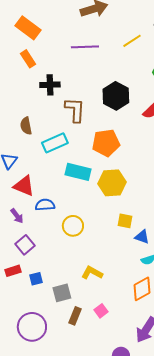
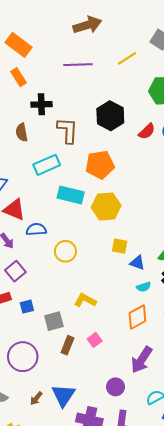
brown semicircle: (26, 126) -> (22, 132), moved

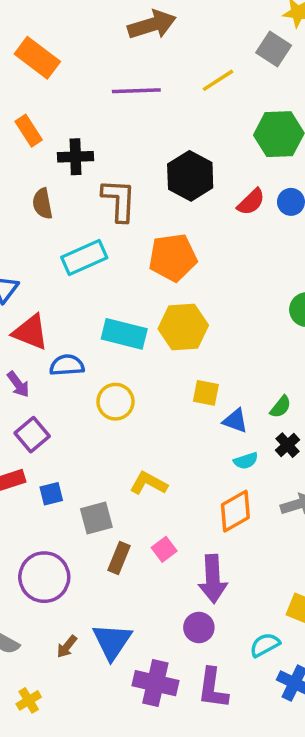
orange rectangle: (19, 77) -> (29, 131), moved
cyan rectangle: (71, 195) -> (124, 334), moved
purple arrow: (142, 360) -> (213, 579), moved, turned -36

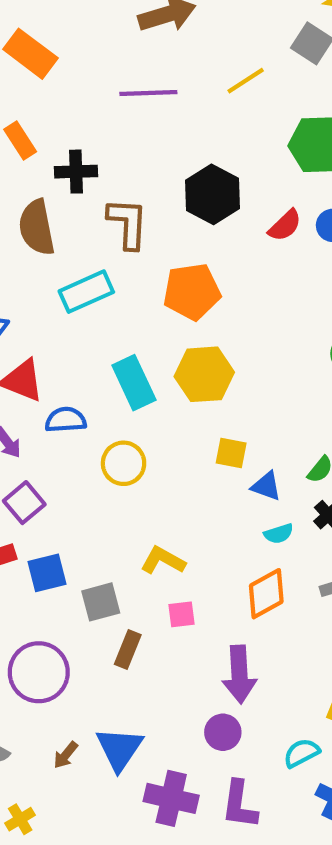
brown semicircle: (43, 204) -> (37, 227), size x1.5
cyan rectangle: (124, 334) -> (134, 383), turned 51
blue square: (51, 494) -> (47, 573), size x1.4
pink square: (164, 549) -> (181, 614), moved, turned 30

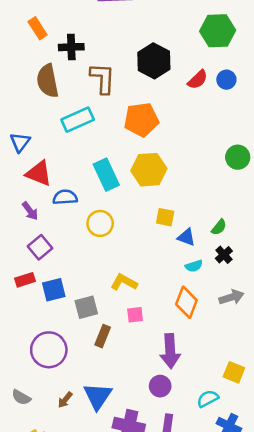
orange diamond: (266, 594) -> (186, 302), turned -40

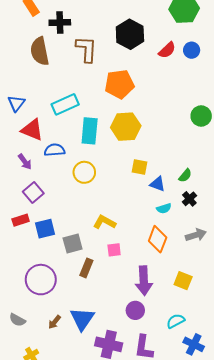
cyan rectangle: (78, 120) -> (65, 104), moved
cyan rectangle: (106, 175) -> (90, 131), turned 30
yellow square: (234, 372) -> (183, 281), moved

